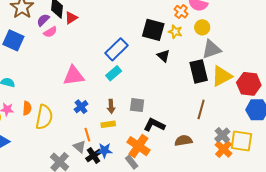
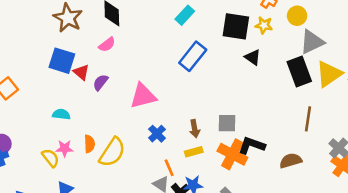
red triangle: (71, 18) -> (81, 72), moved, turned -40
purple semicircle: (43, 20) -> (100, 82), moved
cyan rectangle: (114, 73) -> (185, 15), moved
yellow semicircle: (44, 117) -> (112, 152), turned 30
orange cross: (138, 146) -> (232, 154), moved

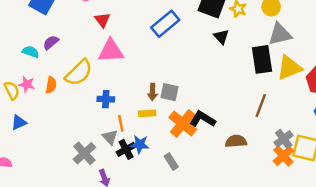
red triangle: (81, 72) -> (102, 20), moved
purple semicircle: (100, 82) -> (51, 42), moved
gray square: (227, 123) -> (169, 92), moved
blue cross: (157, 134) -> (106, 99), moved, turned 35
yellow semicircle: (112, 152) -> (79, 73), moved

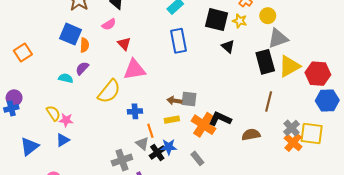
blue rectangle: (165, 24) -> (179, 41), turned -55
pink star: (27, 84) -> (66, 120), moved
orange semicircle: (51, 85) -> (84, 45), moved
brown arrow: (153, 92) -> (174, 101), turned 104
gray cross: (84, 153) -> (122, 160), turned 30

